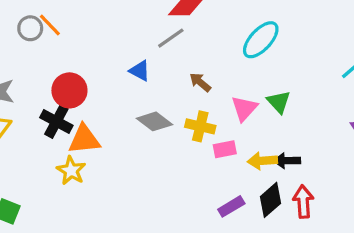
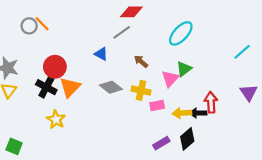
green triangle: (279, 102) -> (184, 69), moved, turned 35
orange triangle: (84, 139) -> (70, 87), moved, turned -40
red arrow: (303, 202) -> (211, 102), moved

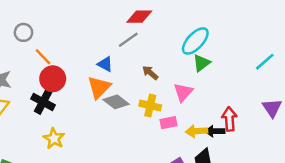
orange line: (42, 24) -> (43, 57), moved
green triangle: (184, 69) -> (201, 63), moved
orange triangle: (70, 87) -> (99, 87), moved

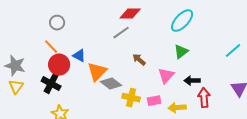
gray circle: (23, 32) -> (57, 23), moved
cyan ellipse: (195, 41) -> (182, 21), moved
blue triangle: (105, 64) -> (79, 56), moved
yellow cross: (150, 106) -> (131, 98), moved
black arrow: (215, 131) -> (192, 81), moved

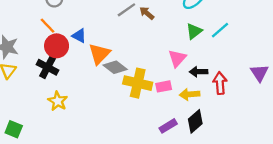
cyan line: (233, 51) -> (220, 30), moved
brown arrow: (139, 60) -> (147, 13), moved
black arrow: (192, 81) -> (199, 72), moved
yellow cross: (131, 98) -> (138, 83), size x1.4

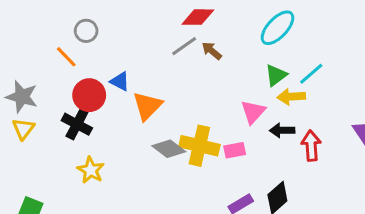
orange line: (48, 26) -> (66, 57), moved
gray diamond: (115, 67) -> (169, 149), moved
yellow arrow: (190, 94) -> (291, 97), moved

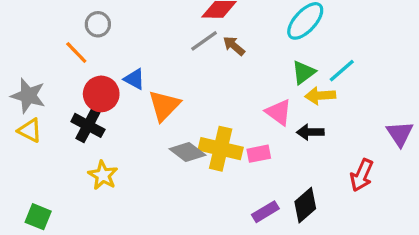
pink triangle: (253, 112) -> (279, 112), turned -36
yellow triangle: (23, 129) -> (30, 130), turned -40
red arrow: (311, 146) -> (362, 175), moved, turned -152

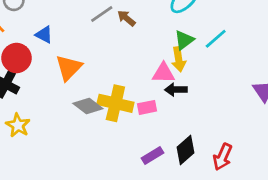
blue triangle: (134, 79) -> (44, 35), moved
yellow arrow: (320, 96) -> (179, 59), moved, turned -95
pink triangle: (279, 112) -> (164, 73), turned -35
black arrow: (310, 132) -> (176, 90), moved
red arrow: (362, 175) -> (223, 157), moved

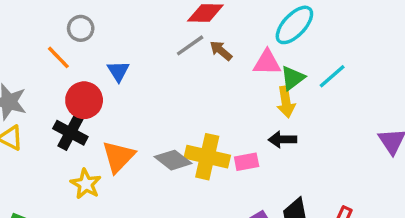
blue triangle: (44, 35) -> (118, 71), turned 30
orange triangle: (69, 68) -> (118, 157), moved
pink triangle: (164, 73) -> (267, 63), moved

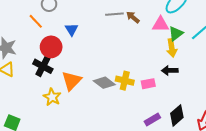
gray line: (190, 45) -> (114, 14), turned 30
yellow cross: (207, 157) -> (125, 81), size x0.7

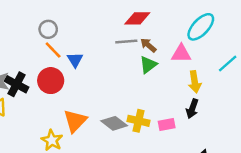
orange line: (36, 21) -> (53, 50), moved
green triangle: (176, 34) -> (148, 65), moved
black cross: (43, 66) -> (16, 84), moved
black arrow: (170, 70) -> (192, 109), turned -70

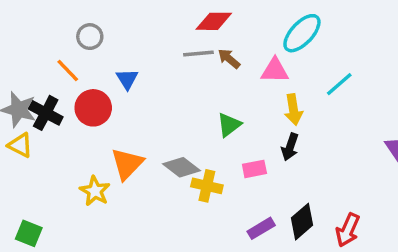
orange line: (53, 50) -> (68, 70), moved
green triangle: (148, 65) -> (229, 125), moved
yellow cross: (139, 121) -> (207, 186), moved

